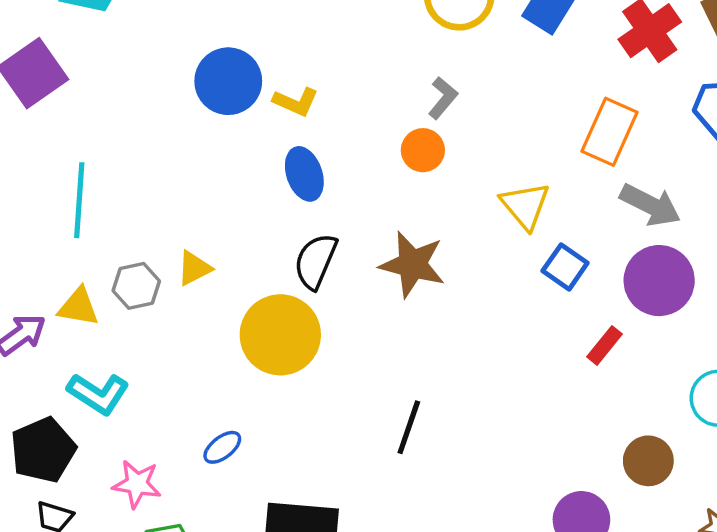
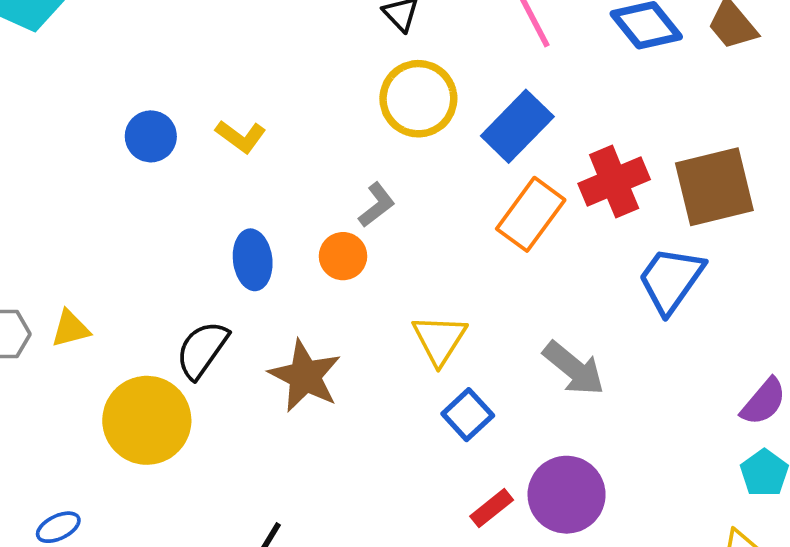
blue circle: (228, 81) -> (151, 136), size x0.7
yellow L-shape: (296, 102) -> (241, 136), moved
orange rectangle: (610, 132) -> (531, 214), moved
blue ellipse: (304, 174) -> (253, 260), moved
purple circle: (659, 281) -> (567, 495), moved

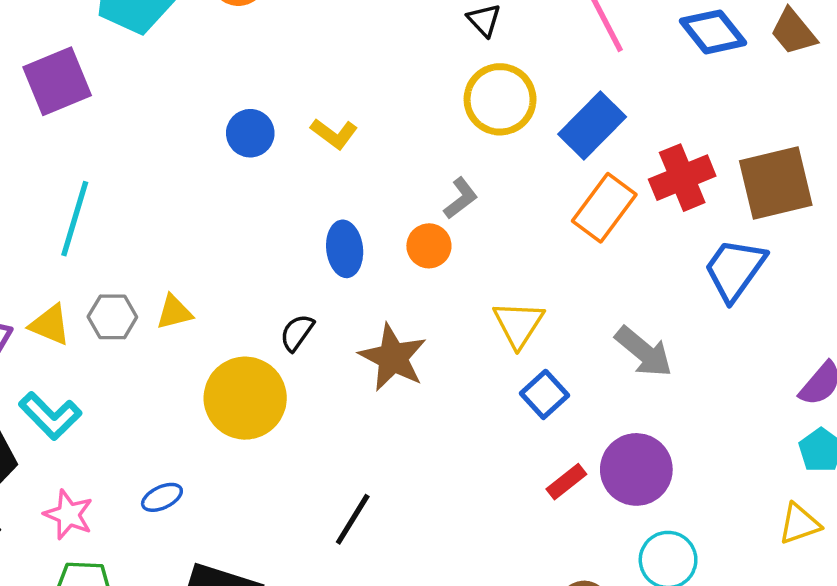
black semicircle: (202, 350) -> (297, 333), size x0.7

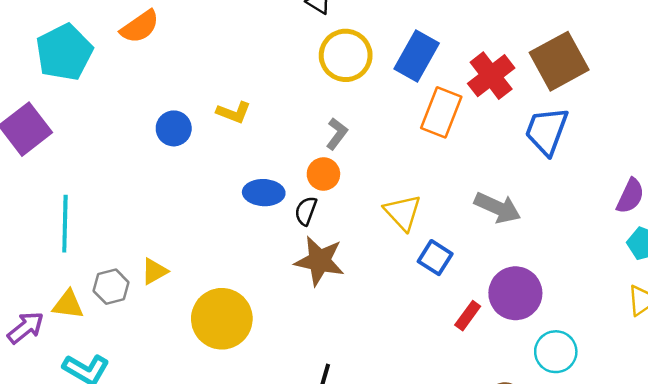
blue ellipse: (345, 249) -> (264, 193), turned -66
black semicircle: (297, 333) -> (306, 211), moved

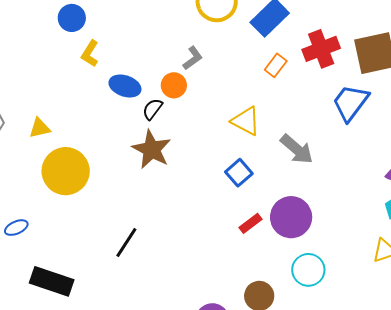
yellow L-shape: (234, 112) -> (90, 54), moved, turned 84
orange rectangle: (441, 112) -> (276, 65), size x0.6
yellow triangle: (403, 212) -> (246, 121), moved, turned -36
yellow triangle: (154, 271) -> (40, 128), moved

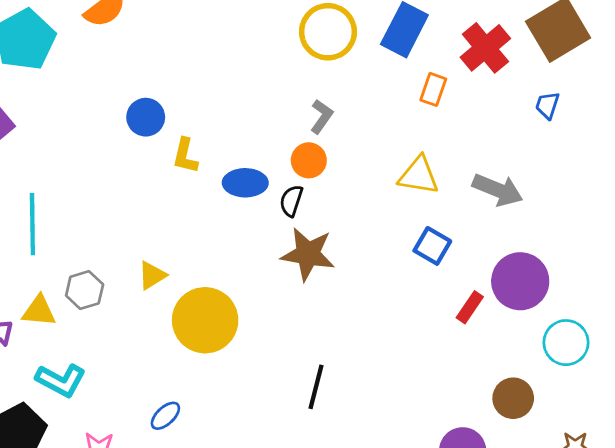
blue trapezoid: (350, 103) -> (547, 105), size x0.5

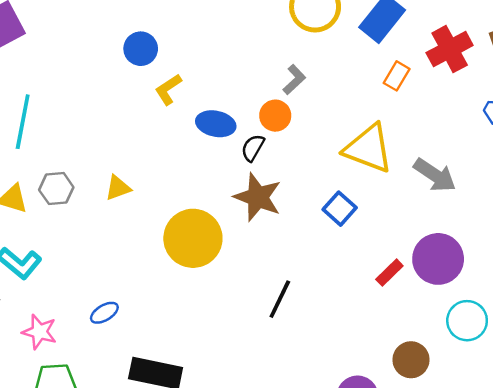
yellow L-shape: (185, 156) -> (168, 89), turned 32
yellow triangle: (419, 175) -> (368, 148), size x1.4
blue square: (432, 246) -> (340, 209), moved
yellow circle: (205, 320) -> (193, 238), moved
black line: (316, 387) -> (280, 299), moved

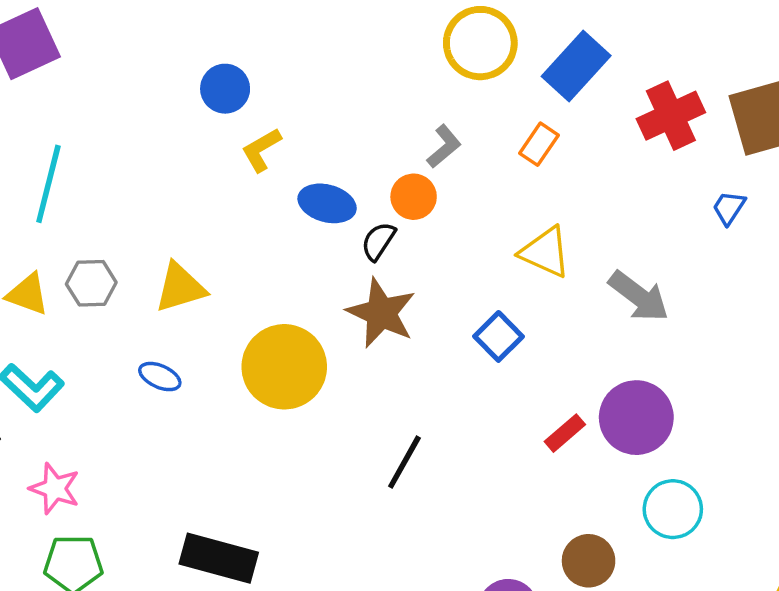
orange rectangle: (397, 76) -> (539, 144), moved
yellow triangle: (368, 148) -> (545, 252), size x0.7
yellow triangle: (118, 188) -> (180, 288), size x1.4
blue ellipse: (104, 313) -> (160, 377), moved, turned 52

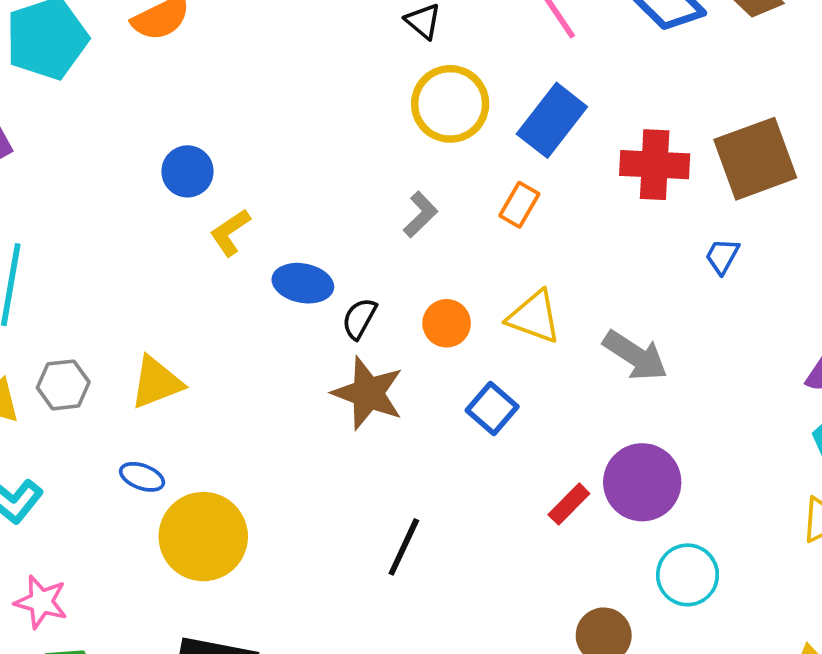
red cross: (671, 116) -> (655, 165), turned 32
orange circle: (414, 197) -> (447, 323), moved
yellow circle: (284, 367) -> (203, 537), moved

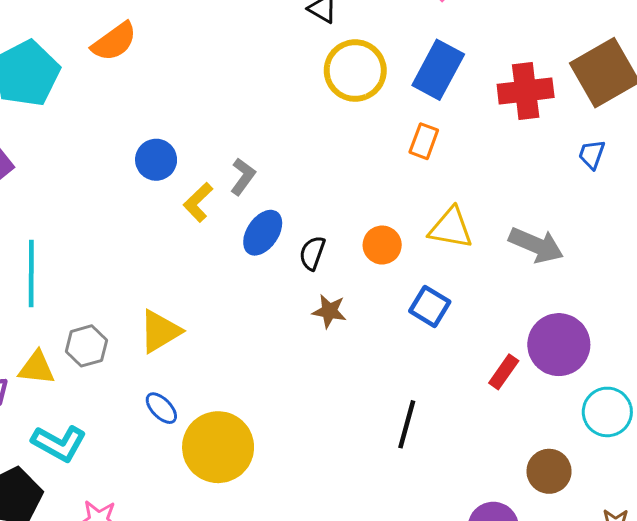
gray L-shape: (420, 215) -> (243, 177), moved
blue ellipse: (303, 283) -> (263, 233), turned -57
brown star: (368, 393) -> (329, 311), size x0.6
blue ellipse: (142, 477) -> (161, 408), turned 36
black line: (404, 547) -> (407, 424), moved

